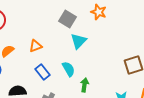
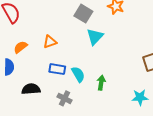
cyan semicircle: (69, 69) -> (78, 74), moved
blue rectangle: (43, 72) -> (57, 69), turned -42

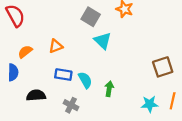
cyan triangle: (95, 37) -> (103, 41), turned -30

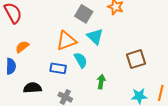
orange triangle: (56, 46) -> (66, 41), moved, size x1.5
brown square: (163, 67) -> (136, 59), moved
cyan semicircle: (85, 80) -> (81, 60), moved

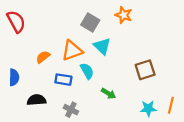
orange semicircle: (22, 47) -> (43, 57), moved
green arrow: (101, 82) -> (109, 93), turned 112

